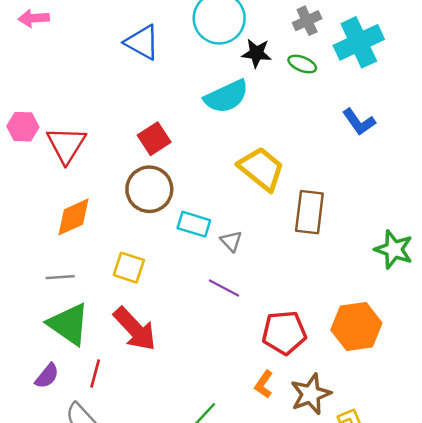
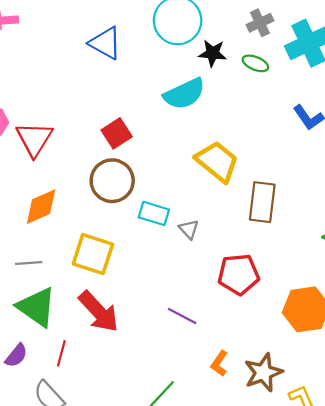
yellow square: (129, 268) -> (93, 254), size x1.4
purple line: (224, 288) -> (182, 316), moved
red pentagon: (284, 333) -> (239, 274), moved

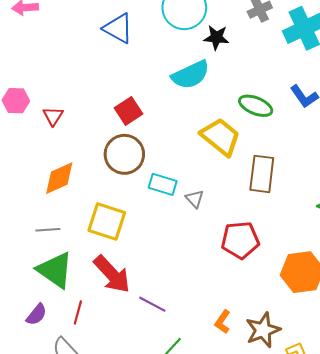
green ellipse: (255, 63) -> (256, 106), moved, size x1.4
red triangle: (34, 139) -> (53, 116), size x0.6
purple line: (182, 316) -> (152, 304), moved

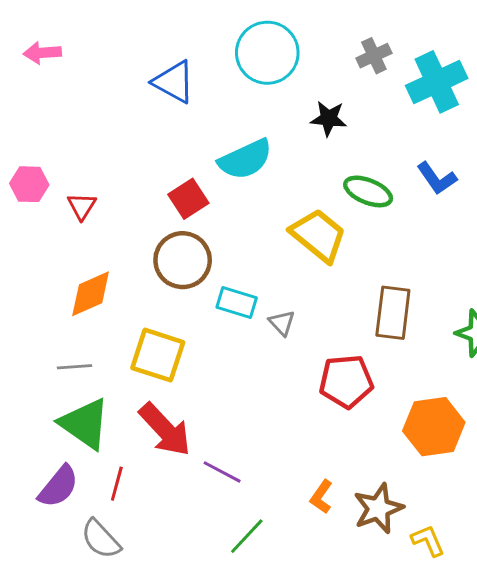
black star: (216, 38) -> (329, 118), moved
cyan semicircle: (191, 75) -> (245, 159), moved
brown rectangle: (262, 174) -> (393, 313), moved
purple semicircle: (37, 315) -> (58, 487), size x1.4

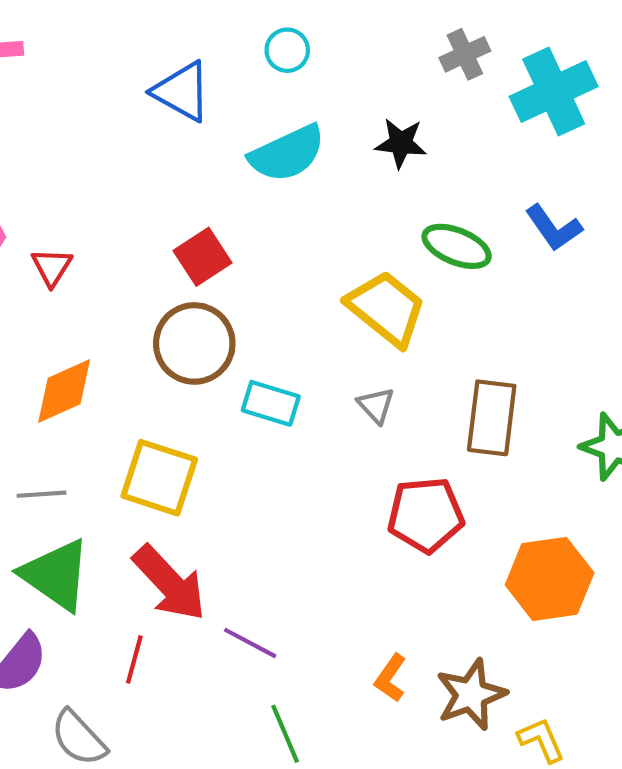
cyan circle: (267, 53) -> (287, 50), moved, size x0.5
cyan semicircle: (245, 159) -> (287, 153), moved
gray triangle: (282, 323) -> (376, 405), moved
red line: (117, 484) -> (134, 659), moved
green line: (247, 536) -> (285, 734), turned -66

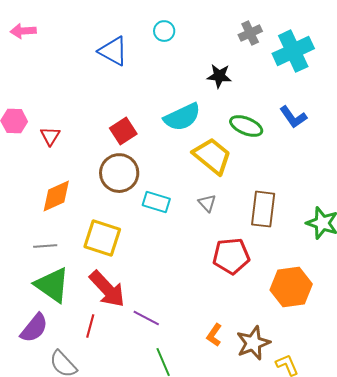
cyan semicircle: (287, 153) -> (182, 117), moved

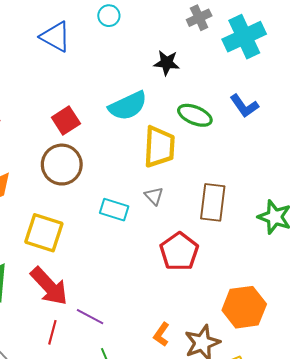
yellow trapezoid: (212, 156) -> (159, 147), turned 54
cyan rectangle: (156, 202) -> (114, 210), moved
red pentagon: (231, 256) -> (179, 252), turned -30
orange hexagon: (291, 287) -> (244, 307), moved
red line: (90, 326) -> (52, 332), moved

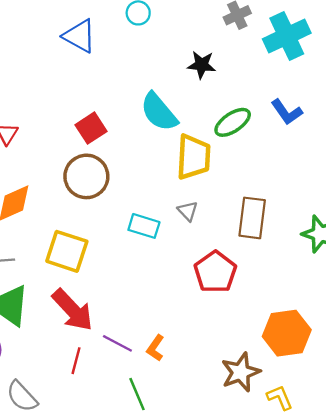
cyan semicircle: (128, 106) -> (159, 112), turned 75
green ellipse: (195, 115) -> (233, 122), turned -56
orange L-shape: (161, 334) -> (155, 348), moved

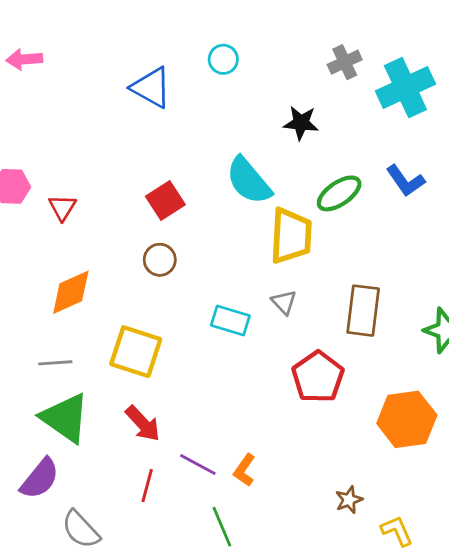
brown circle: (86, 176) -> (160, 260), size x0.6
red arrow: (73, 310) -> (143, 424), size x0.7
orange hexagon: (287, 333) -> (407, 419), moved
brown star: (241, 372) -> (349, 500), size x0.6

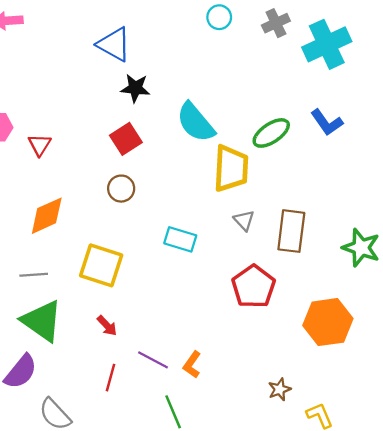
cyan circle: (223, 59) -> (219, 17), moved
black star: (301, 123) -> (135, 88), moved
gray triangle: (284, 302) -> (244, 220), moved
red arrow: (143, 424) -> (107, 326), size x0.7

